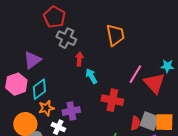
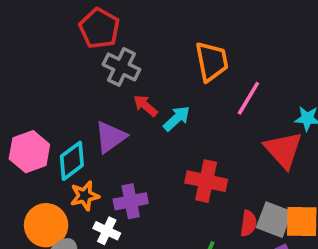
red arrow: (79, 59) -> (145, 106), turned -56
purple triangle: (32, 60) -> (110, 137), moved
pink line: (135, 74) -> (248, 98), moved
cyan arrow: (91, 76) -> (177, 118), moved, turned 77

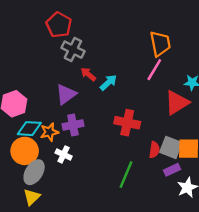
orange trapezoid: (212, 61) -> (160, 44), moved
red triangle: (283, 150) -> (177, 103), turned 40
cyan diamond: (72, 161) -> (29, 129), moved, turned 40
purple cross: (131, 201) -> (73, 125), moved

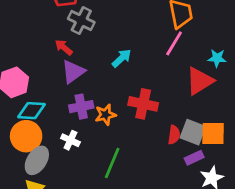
red arrow: (88, 74) -> (64, 47), moved
orange star: (49, 132) -> (105, 115), moved
green line: (126, 175) -> (112, 163), moved

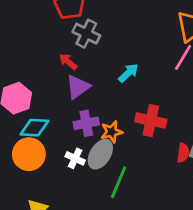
gray ellipse: (37, 160) -> (100, 154), moved

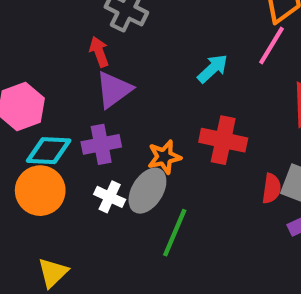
red arrow: (68, 62) -> (99, 52), turned 30
cyan arrow: (128, 73) -> (213, 69), moved
purple cross: (86, 123) -> (101, 144), moved

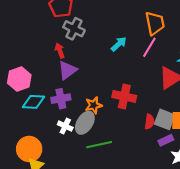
cyan arrow: (213, 69) -> (119, 44), moved
orange circle: (40, 191) -> (29, 149), moved
green line: (175, 233) -> (99, 145), turned 55

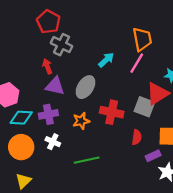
purple triangle: (67, 70) -> (55, 86), turned 48
gray square: (165, 119) -> (144, 107), moved
gray ellipse: (85, 123) -> (85, 87), moved
orange circle: (29, 149) -> (21, 147), moved

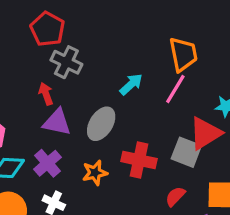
purple cross: (48, 114) -> (47, 163), turned -30
red semicircle: (137, 137) -> (175, 196), turned -144

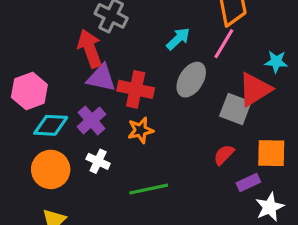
red arrow: (46, 94) -> (90, 49), size x1.6
gray ellipse: (101, 124) -> (191, 80), moved
red cross: (139, 160) -> (136, 89), moved

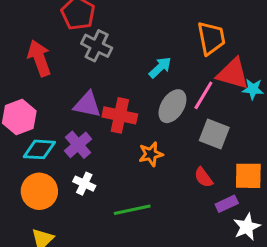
pink line: (224, 44) -> (203, 95), moved
red arrow: (90, 49) -> (39, 58), moved
red triangle: (255, 89) -> (233, 74), moved, turned 48
orange star: (141, 130) -> (151, 154), moved
red semicircle: (224, 155) -> (203, 177), turned -80

